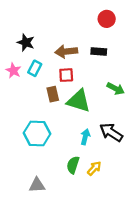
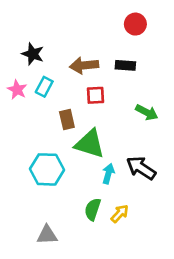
red square: (66, 75) -> (95, 95), moved
green triangle: (79, 101) -> (90, 144), moved

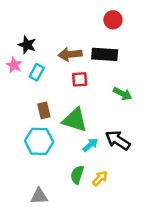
black rectangle: (125, 65) -> (105, 54), size x1.5
pink star: (17, 90) -> (14, 65), moved
brown rectangle: (67, 120) -> (44, 110), moved
cyan arrow: (108, 174) -> (90, 145), turned 35

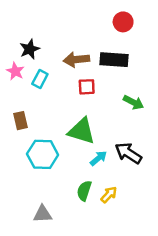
black star: (27, 45) -> (30, 49), turned 30
brown rectangle: (44, 110) -> (20, 121), moved

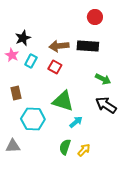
red square: (87, 87) -> (55, 67), moved, turned 32
black arrow: (128, 153) -> (106, 105), moved
gray triangle: (43, 214) -> (13, 146), moved

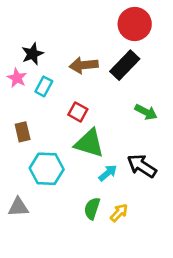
red circle: (95, 17) -> (135, 24), size x1.5
black rectangle: (88, 46) -> (125, 65), turned -50
red square: (55, 67) -> (78, 112), moved
black arrow: (106, 105) -> (142, 166), moved

